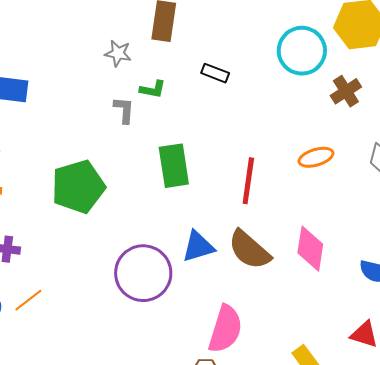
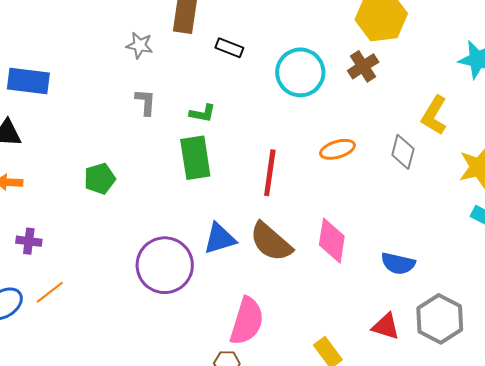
cyan circle: (302, 51) -> (300, 72), moved
black rectangle: (215, 73) -> (229, 48), moved
green L-shape: (153, 89) -> (202, 113), moved
brown cross: (346, 91) -> (363, 66), moved
green pentagon: (78, 187) -> (100, 179), size x0.6

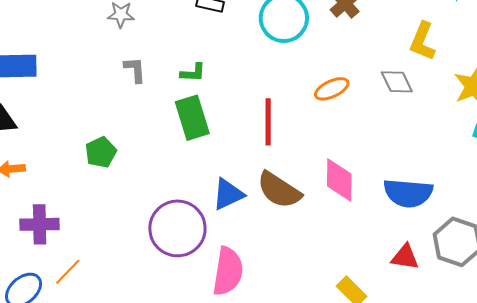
gray diamond: (403, 152) -> (397, 82), turned -32
purple cross: (29, 241) -> (40, 224), size x1.5
blue semicircle: (398, 263) -> (408, 193), size x1.4
pink semicircle: (247, 321) -> (228, 271), moved

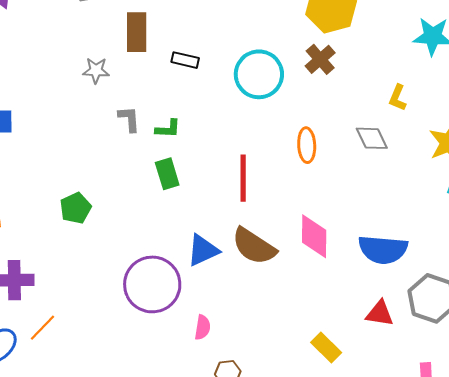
yellow L-shape: (422, 41) -> (398, 98), size x0.7
gray L-shape: (135, 70) -> (129, 119), moved
orange ellipse: (332, 89) -> (307, 145), turned -68
green rectangle: (192, 118) -> (167, 174), size x0.7
pink semicircle: (228, 271) -> (202, 327), size x0.5

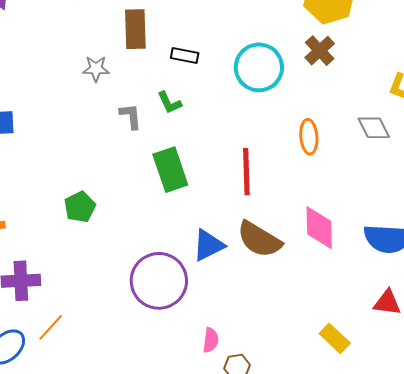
green L-shape: (168, 129) -> (169, 103), moved, turned 64
green rectangle: (167, 174) -> (170, 170), size x1.4
pink semicircle: (202, 327) -> (211, 340), moved

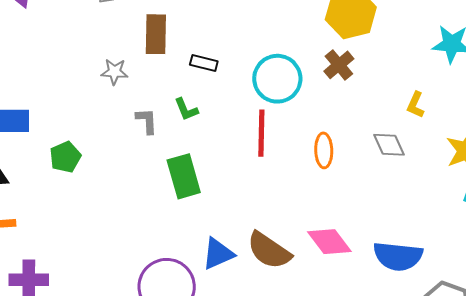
red line: (246, 172) -> (261, 133), moved
green pentagon: (80, 207) -> (65, 157), moved
pink diamond: (319, 228) -> (329, 242), turned -39

